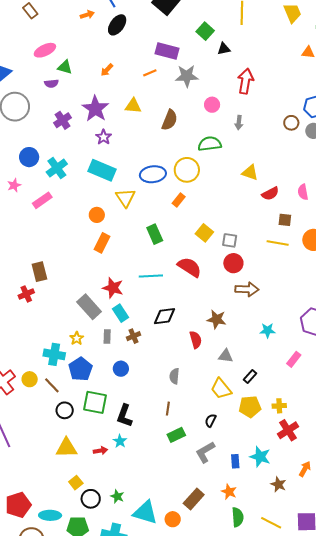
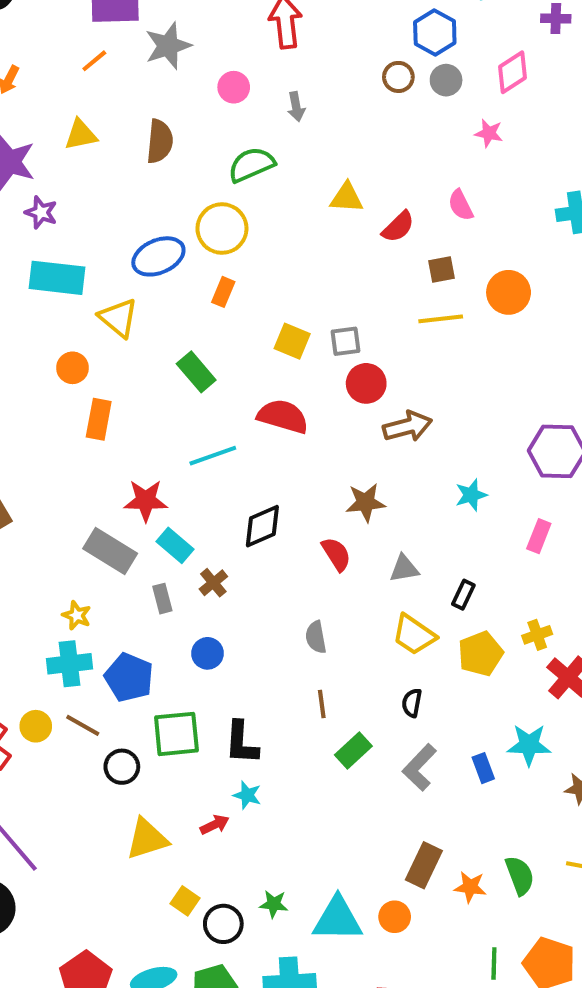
yellow star: (77, 338) -> (77, 615), moved
orange star: (229, 492) -> (470, 887), moved

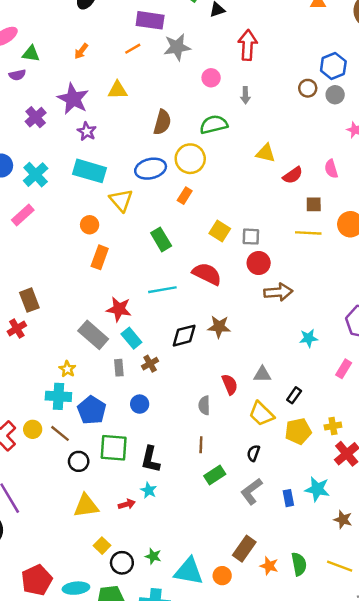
brown semicircle: (160, 141) -> (162, 122), moved
brown star: (366, 503) -> (219, 327), moved
red semicircle: (336, 554) -> (230, 384), moved

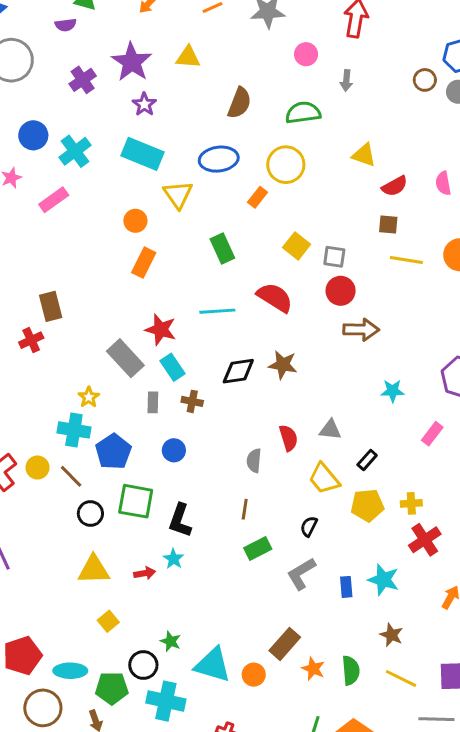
yellow circle: (190, 159) -> (286, 165), moved
brown square: (314, 204) -> (388, 225), moved
brown cross: (150, 364) -> (192, 401), turned 35
brown star: (343, 520) -> (391, 635), moved
black circle: (122, 563) -> (143, 665), moved

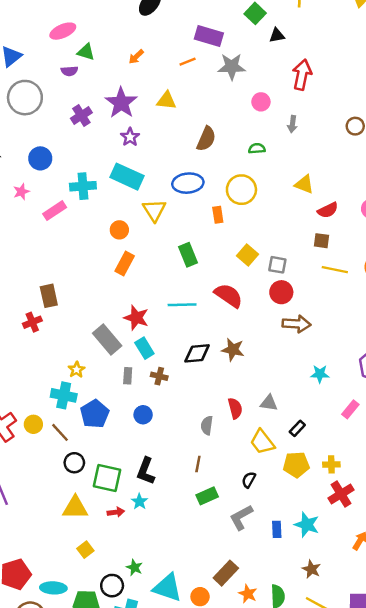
green semicircle: (303, 113) -> (257, 148), size x0.6
cyan cross: (75, 151) -> (83, 186), moved, turned 30
orange rectangle: (258, 197) -> (218, 215), turned -49
green square: (136, 501) -> (107, 478), moved

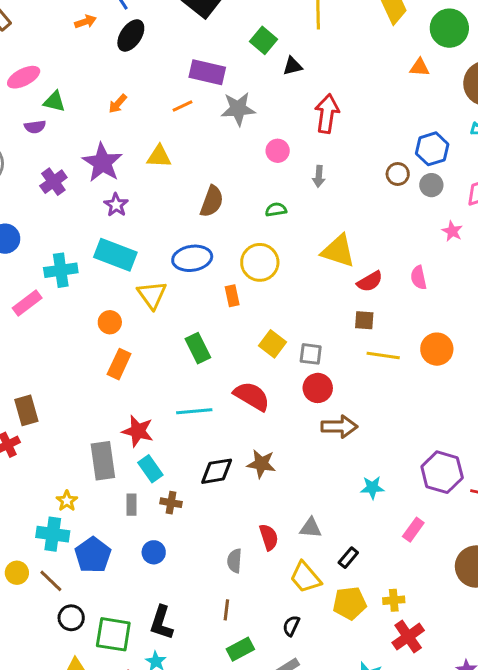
yellow triangle: (304, 184) -> (338, 251), size x1.4
gray rectangle: (107, 340) -> (103, 461), turned 36

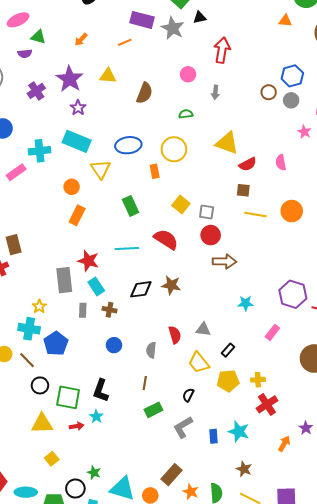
gray star: (238, 109) -> (173, 28), moved, turned 30
brown semicircle: (212, 201) -> (145, 93), moved
blue circle: (154, 552) -> (114, 345), moved

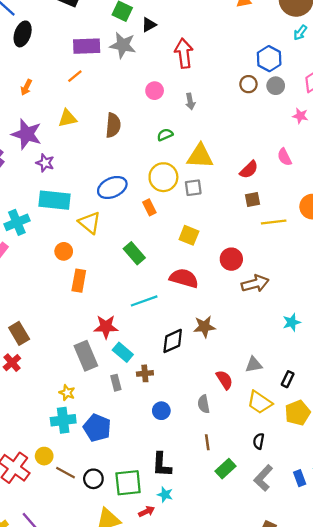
yellow triangle: (227, 143) -> (200, 156), moved
gray square: (207, 212) -> (193, 188), moved
brown line: (27, 360) -> (66, 473), moved

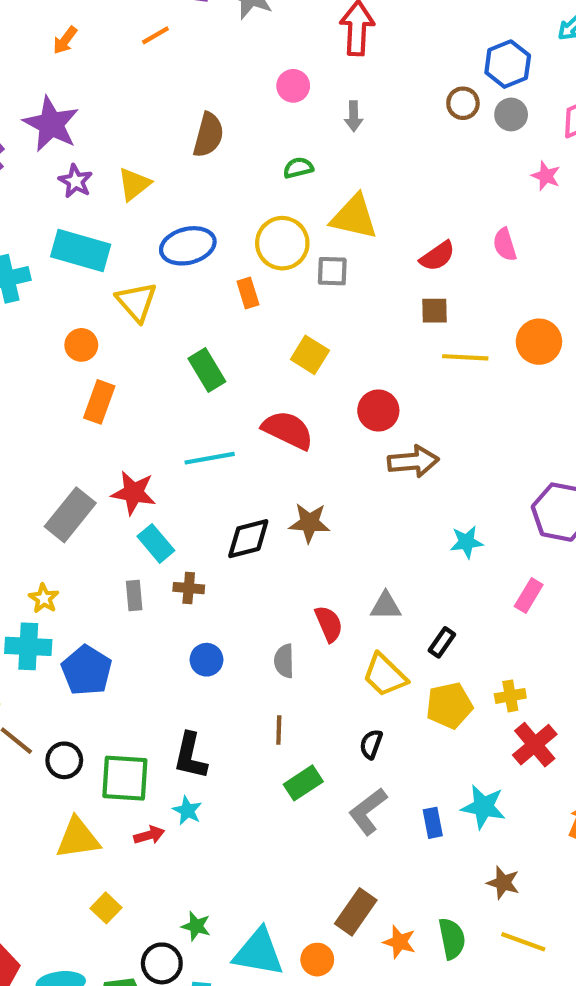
yellow triangle: (67, 118) -> (134, 184), moved, turned -36
gray rectangle: (86, 356) -> (70, 515), moved, turned 52

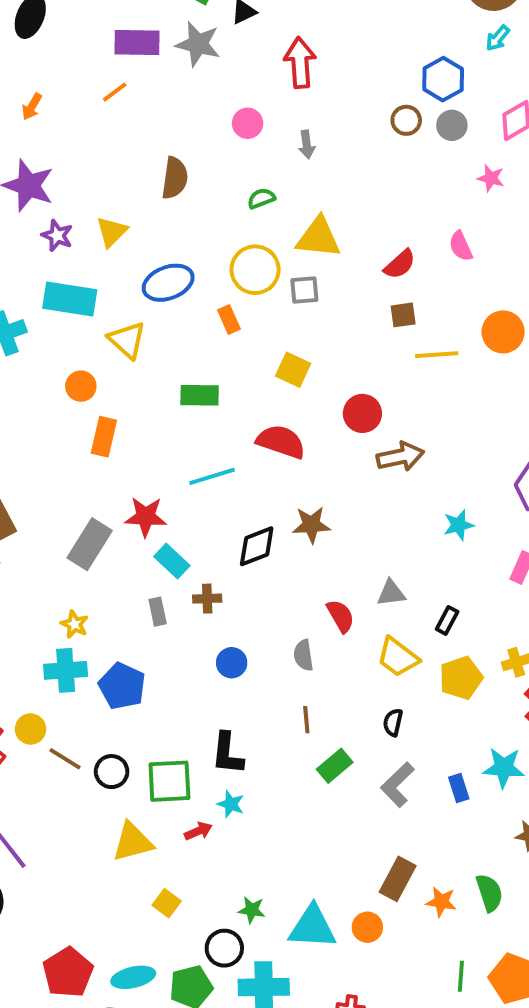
green rectangle: (207, 370) -> (200, 395), turned -51

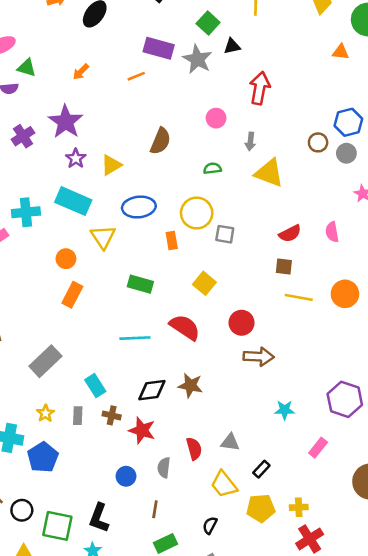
yellow triangle: (318, 237) -> (269, 173), moved
red star: (146, 517) -> (142, 430), moved
yellow star: (74, 624) -> (45, 413), moved
blue circle: (232, 663) -> (126, 476), moved

